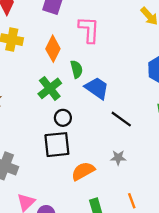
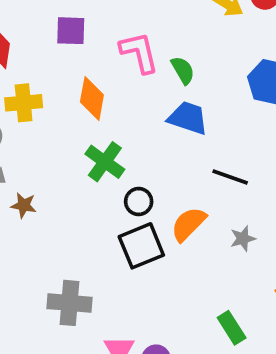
green semicircle: (77, 69) -> (183, 70), moved
blue trapezoid: (97, 88) -> (188, 118), moved
orange semicircle: (83, 171) -> (188, 224), moved

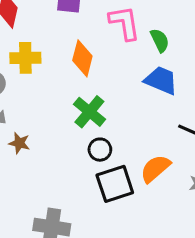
black circle: (139, 202) -> (100, 150), moved

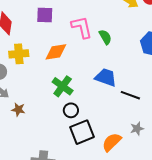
orange diamond: (82, 58) -> (56, 52), turned 70
blue trapezoid: (161, 80) -> (106, 77), moved
orange semicircle: (155, 169) -> (112, 142), moved

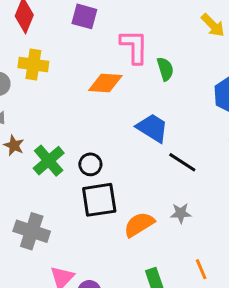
orange diamond: (56, 52) -> (105, 83), moved
green cross: (63, 86) -> (49, 161), moved

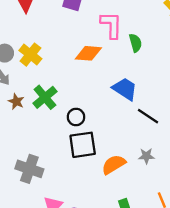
yellow cross: (33, 64) -> (30, 55), moved, turned 30
green cross: (49, 161) -> (45, 97), moved

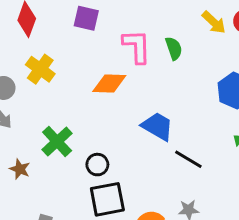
green semicircle: (135, 43) -> (174, 48), moved
yellow cross: (30, 55) -> (40, 69), moved
brown star: (16, 101) -> (20, 169), moved

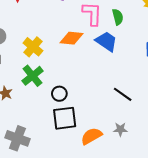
yellow cross: (40, 69) -> (33, 47), moved
blue trapezoid: (158, 126) -> (106, 41), moved

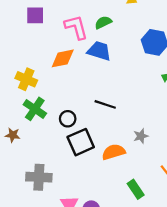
green semicircle: (118, 17) -> (103, 22), turned -84
black line: (123, 94) -> (105, 104), moved
orange semicircle: (91, 136) -> (114, 152), turned 30

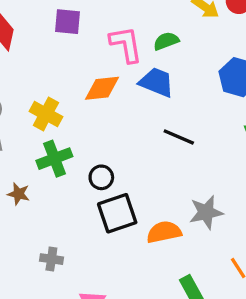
black line: (105, 104) -> (179, 137), moved
green cross: (35, 109) -> (54, 159), turned 30
gray star: (141, 136) -> (206, 212), size x1.5
gray cross: (39, 177) -> (51, 259), size x0.6

